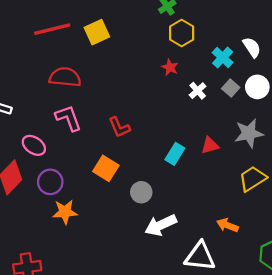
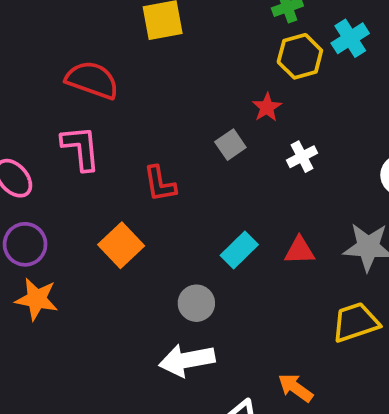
cyan cross: (223, 57) -> (350, 38), moved
gray square: (231, 88) -> (230, 145), moved
gray circle: (141, 192) -> (196, 303), moved

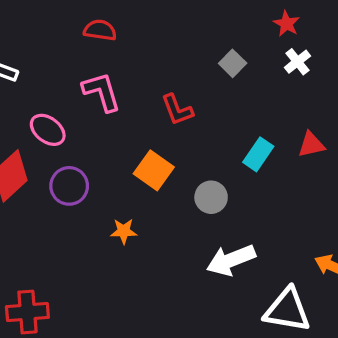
red semicircle: (92, 80) -> (100, 30), size x0.7
red star: (267, 107) -> (286, 24), moved
orange star: (37, 299) -> (124, 231), moved, size x0.7
gray circle: (196, 303) -> (211, 197), moved

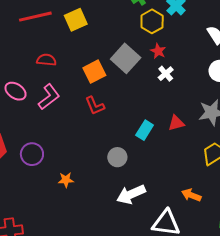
gray square: (233, 63) -> (126, 58), moved, size x1.8
pink L-shape: (102, 92) -> (49, 97), turned 72
pink ellipse: (48, 130) -> (16, 91), moved
orange square: (154, 170) -> (94, 72), moved, turned 30

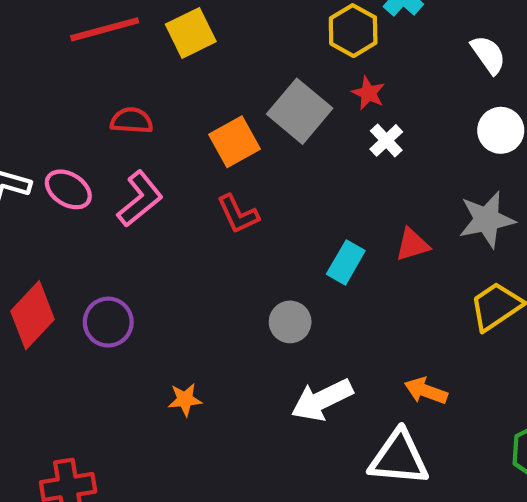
orange star: (66, 180) -> (185, 400), moved
orange arrow: (191, 195) -> (426, 391), moved

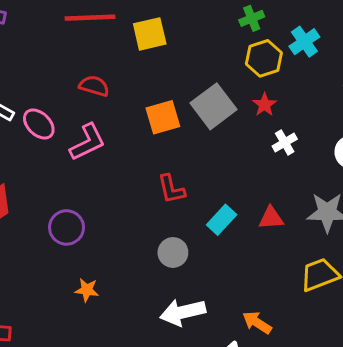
white cross: (386, 140) -> (285, 143), moved
red L-shape: (238, 214) -> (171, 189), moved
purple circle: (108, 322) -> (67, 227), moved

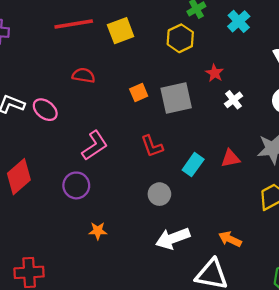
yellow hexagon: (264, 58) -> (180, 38), moved
gray square: (213, 106) -> (176, 98), moved, turned 32
orange square: (163, 117) -> (139, 92), size x0.7
pink L-shape: (87, 142) -> (95, 145), moved

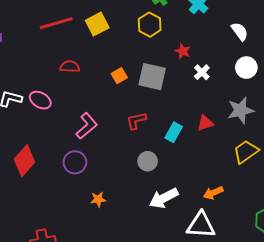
gray square: (176, 98) -> (152, 77), turned 32
red L-shape: (152, 146) -> (136, 121), turned 105
orange arrow: (230, 239) -> (213, 193), turned -42

